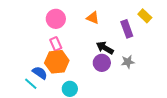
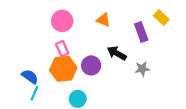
purple circle: (102, 63) -> (91, 65), moved
blue semicircle: (40, 73) -> (30, 77), moved
cyan line: (31, 84) -> (34, 93), turned 72

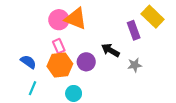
yellow rectangle: (161, 18) -> (153, 17), size x1.5
orange triangle: (103, 20) -> (76, 19), moved, size x1.6
blue semicircle: (30, 77) -> (28, 62), moved

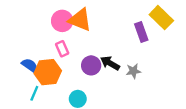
black arrow: (110, 50) -> (110, 63), moved
orange hexagon: (60, 65) -> (48, 72), moved
gray star: (135, 65) -> (133, 71), moved

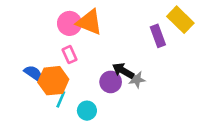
purple circle: (91, 65) -> (111, 82), moved
gray star: (133, 71) -> (137, 79), moved
cyan line: (34, 93) -> (61, 99), moved

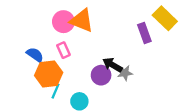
blue semicircle: (33, 73) -> (35, 55), moved

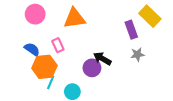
orange triangle: (82, 20) -> (74, 18), turned -30
pink circle: (63, 22) -> (35, 14), moved
gray star: (125, 73) -> (137, 54), moved

